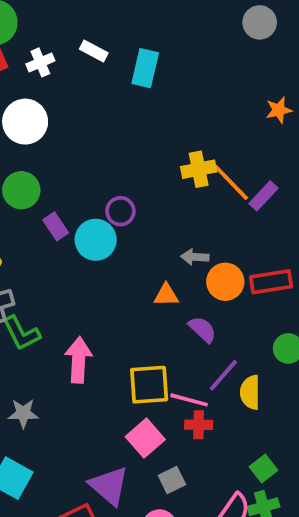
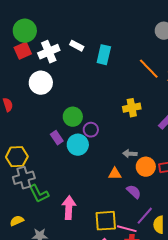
white cross: (40, 62) -> (49, 52), size x1.5
orange line: (231, 183) -> (149, 69), moved
green circle: (21, 190) -> (73, 117), moved

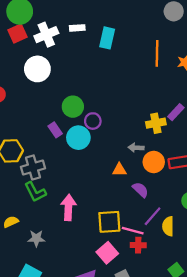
white rectangle: (77, 46) -> (77, 28), turned -32
orange line: (149, 69) -> (157, 53), turned 45
yellow cross: (132, 108) -> (156, 123), moved
gray cross: (24, 178) -> (33, 168), moved

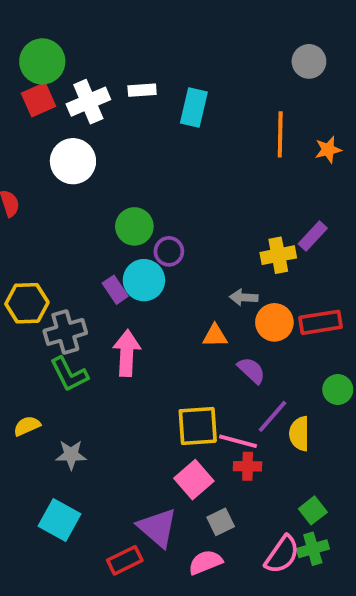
purple rectangle: (55, 130) -> (115, 290), moved
pink arrow: (68, 207) -> (127, 353), moved

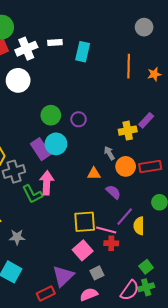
purple circle: (169, 251) -> (78, 119), moved
purple rectangle: (115, 290) -> (41, 149), size x1.5
gray arrow: (244, 297) -> (109, 153), turned 56
green L-shape: (69, 374) -> (32, 194), moved
purple triangle: (157, 528) -> (63, 276), turned 35

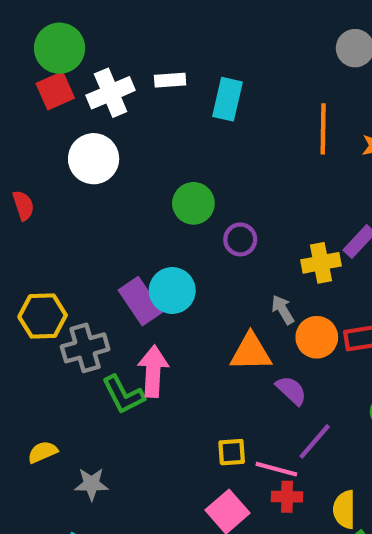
green circle: (51, 115) -> (193, 203), moved
purple circle: (78, 119) -> (240, 239), moved
orange triangle: (94, 174) -> (251, 352), size x1.5
yellow square: (85, 222) -> (232, 452), size x0.6
yellow semicircle: (139, 226) -> (344, 509), moved

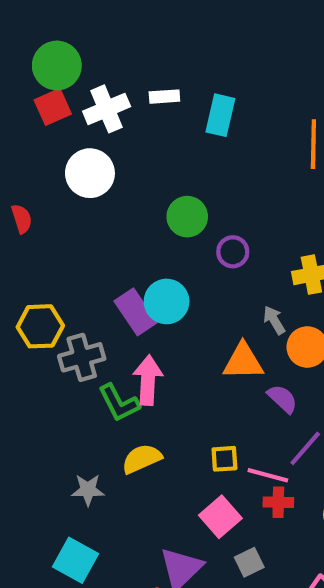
yellow semicircle: (43, 452) -> (142, 459), moved, size x1.4

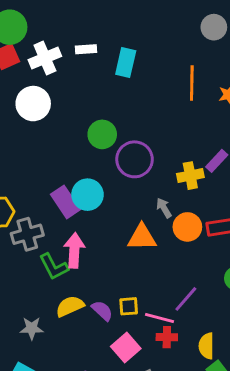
purple circle: (233, 252) -> (135, 159), size x1.6
purple semicircle: (282, 399) -> (102, 311), moved

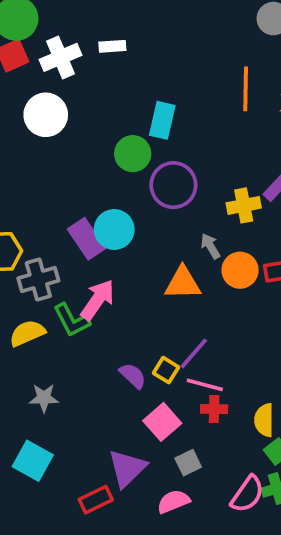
cyan rectangle: (126, 62) -> (162, 120), moved
pink arrow: (74, 250) -> (98, 300), turned 32
purple line: (186, 299) -> (194, 353), moved
yellow semicircle: (70, 306) -> (27, 333), moved
yellow square: (129, 306) -> (166, 370), turned 36

